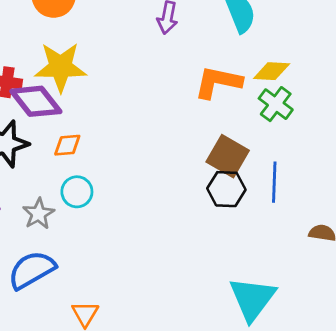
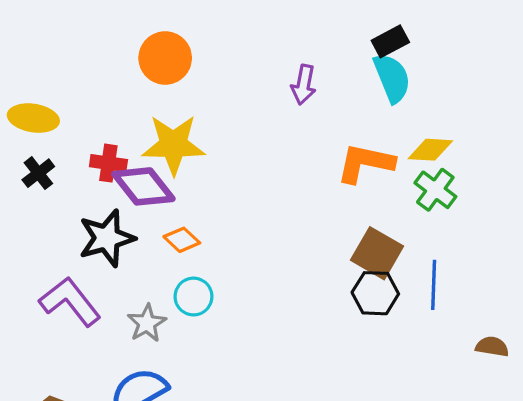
orange diamond: (67, 145) -> (182, 240), turned 48

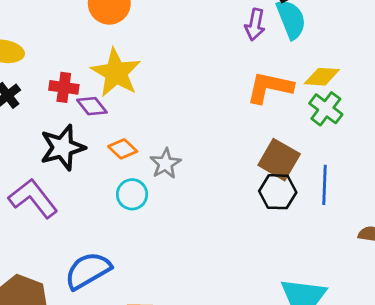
purple arrow: (304, 85) -> (255, 25), moved
yellow star: (173, 145) -> (116, 73), turned 30
purple diamond: (143, 186) -> (92, 106), size x0.6
gray star: (147, 323) -> (165, 164), moved

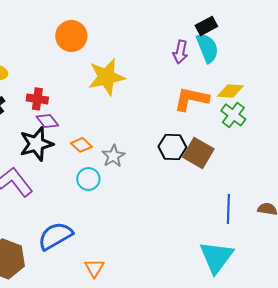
yellow star: (116, 73) -> (106, 77), moved, turned 30
purple diamond: (92, 106) -> (47, 121), moved
blue line: (325, 185) -> (228, 209), moved
black hexagon: (278, 192) -> (172, 147), moved

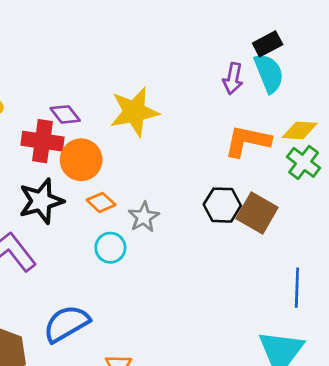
orange circle: (71, 36) -> (81, 160), moved
red cross: (37, 99) -> (42, 141), size x1.4
purple diamond: (47, 121) -> (65, 114), moved

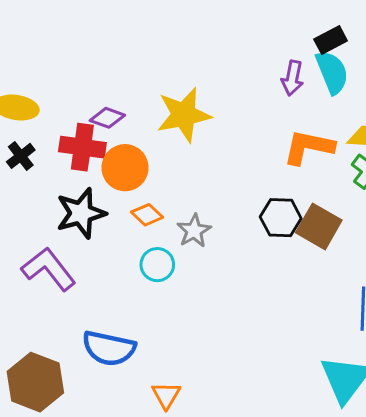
purple diamond: (65, 114) -> (107, 118), turned -32
blue semicircle: (66, 324) -> (109, 348), turned -138

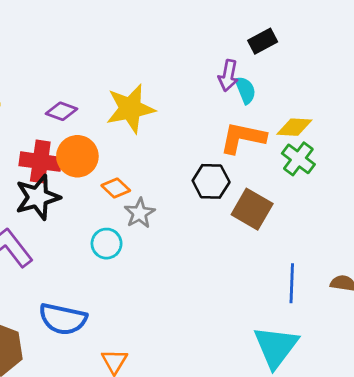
cyan semicircle: (332, 72) -> (245, 90), moved, size x0.7
red cross: (82, 147) -> (40, 162), moved
orange diamond: (147, 215) -> (116, 188), moved
black hexagon: (281, 218) -> (211, 181), moved

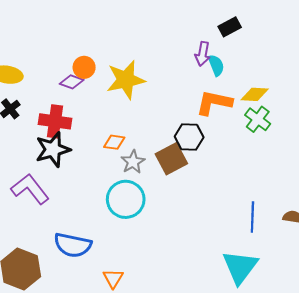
orange circle: (77, 156) -> (84, 67), moved, size x0.7
orange diamond: (116, 188) -> (114, 142), turned -35
brown square: (252, 209) -> (171, 159), moved, turned 32
cyan circle: (107, 244) -> (126, 199), moved, size x1.6

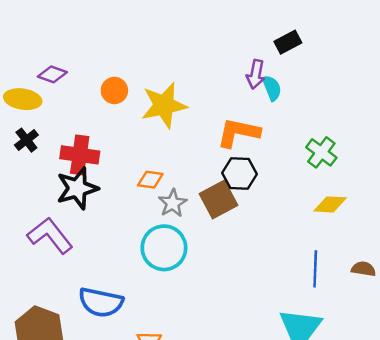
purple diamond: (72, 82) -> (52, 74), moved
yellow diamond: (255, 94) -> (330, 204), moved
orange L-shape: (214, 103) -> (238, 133), moved

